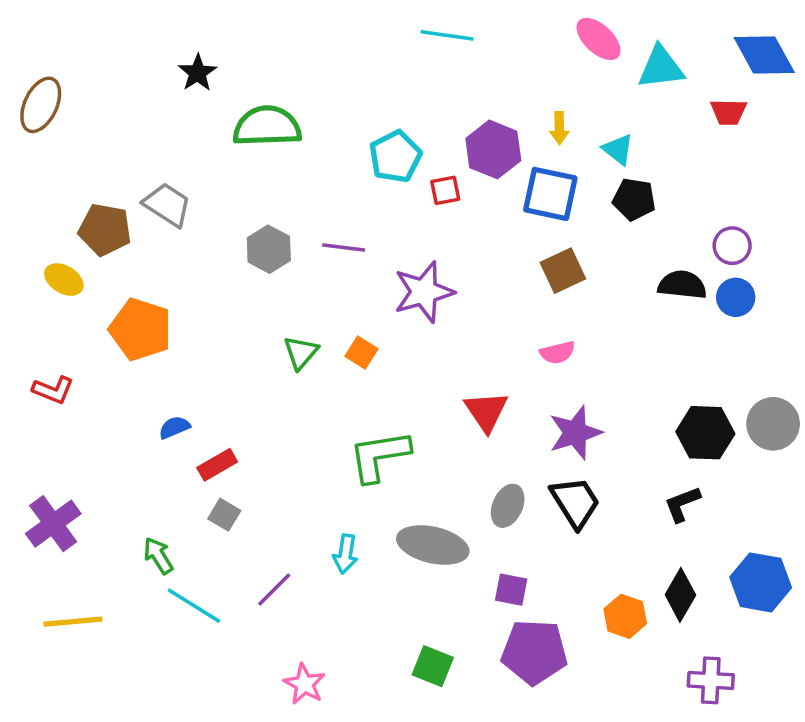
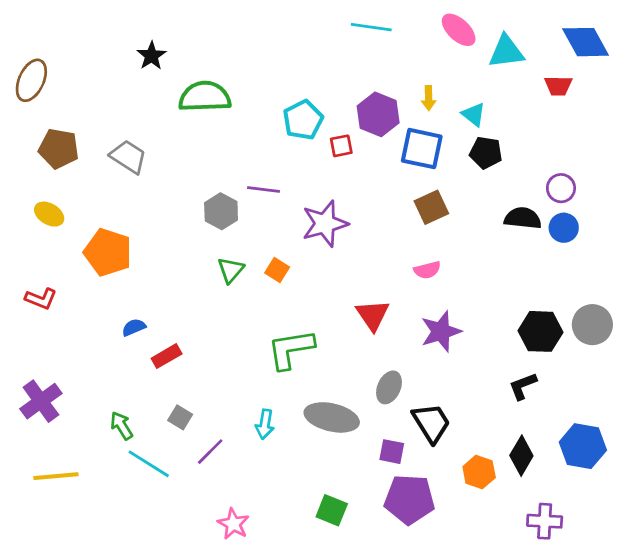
cyan line: (447, 35) -> (371, 27), moved
brown pentagon: (105, 230) -> (59, 149), moved
gray hexagon: (269, 249) -> (221, 211), moved
black trapezoid: (575, 502) -> (431, 423), moved
gray square: (224, 515) -> (180, 417), moved

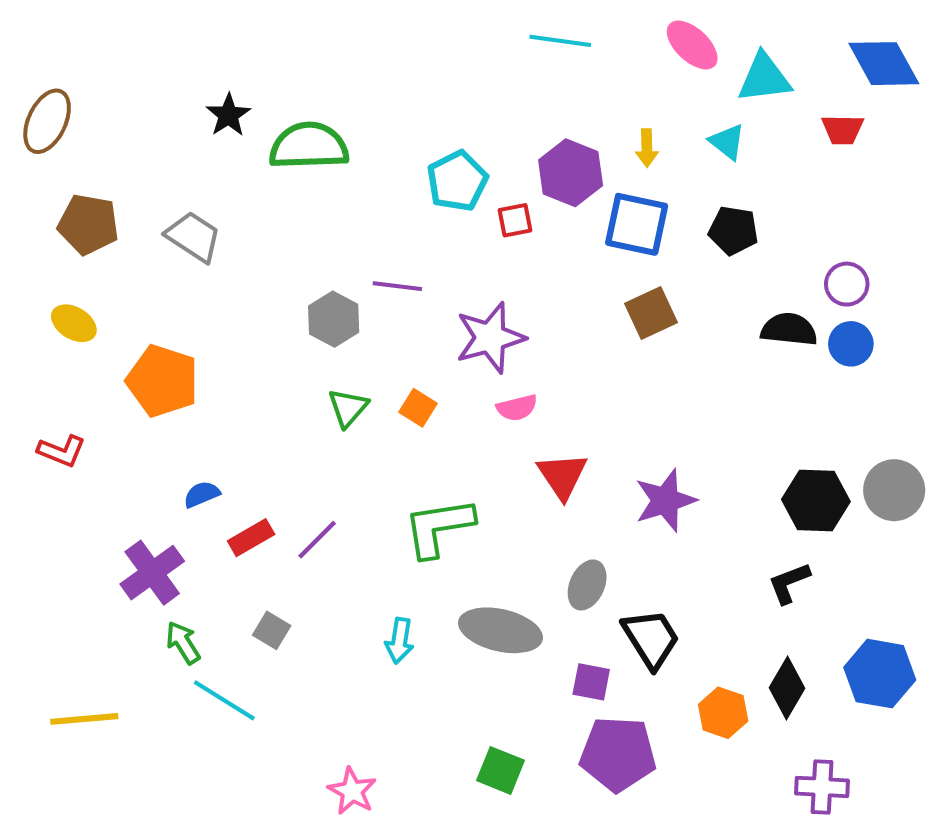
black star: (152, 56) -> (228, 115), moved
cyan triangle: (474, 114) -> (727, 142), moved
pink semicircle: (427, 270) -> (517, 408), moved
purple cross: (41, 401) -> (152, 573), moved
purple line: (210, 452) -> (317, 540), moved

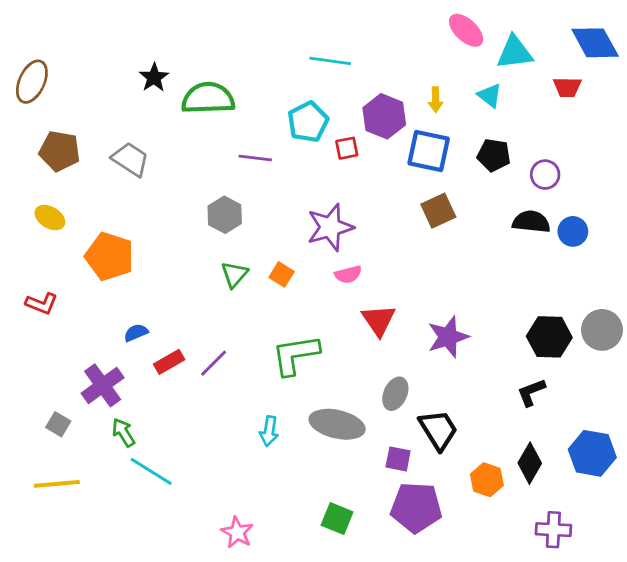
cyan line: (560, 41) -> (330, 61), moved
purple circle: (847, 284) -> (545, 175), moved
purple line: (397, 286) -> (255, 158), moved
gray square: (272, 630) -> (58, 424), moved

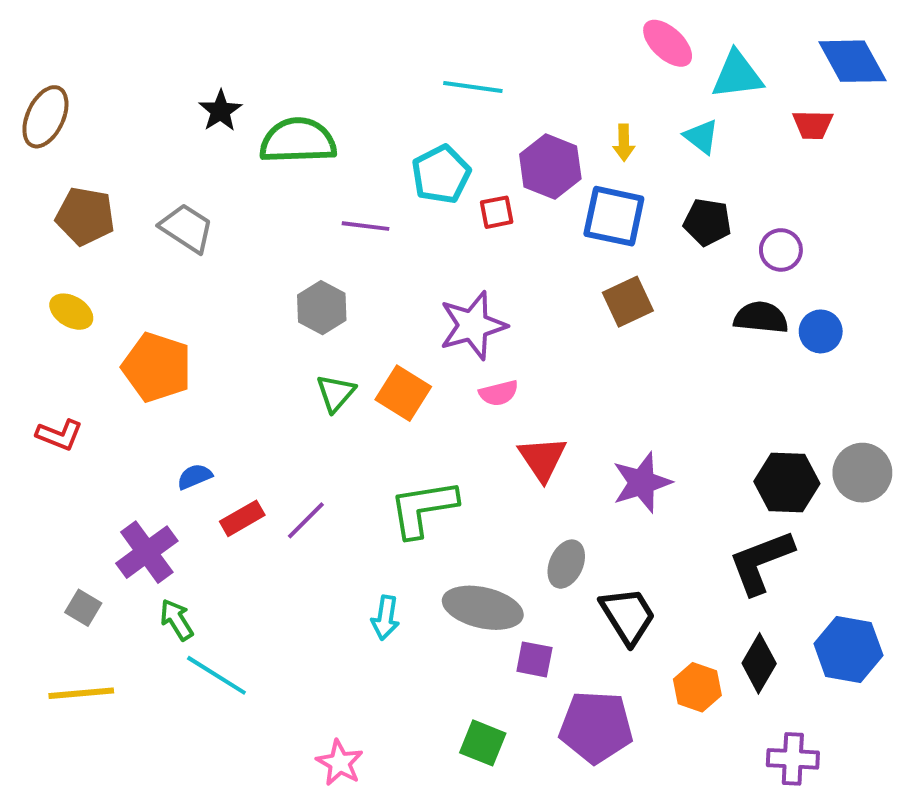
orange square: (282, 274) -> (403, 393), size x1.5
black L-shape: (531, 392) -> (761, 562), size x1.6
purple square: (398, 459) -> (534, 659), moved

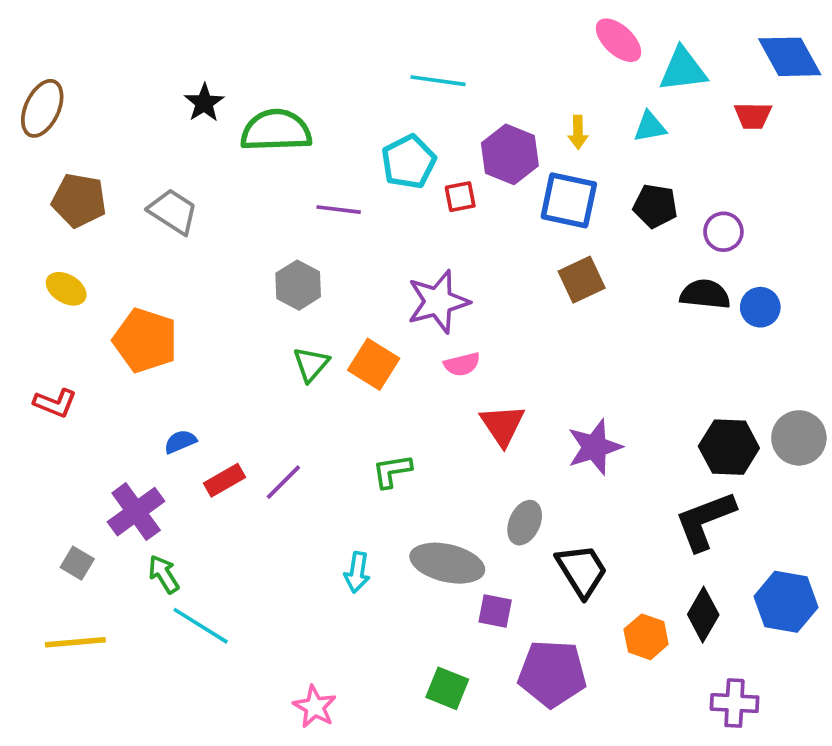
cyan triangle: (701, 137) -> (650, 127), turned -48
green L-shape: (423, 508) -> (392, 471), size x0.6

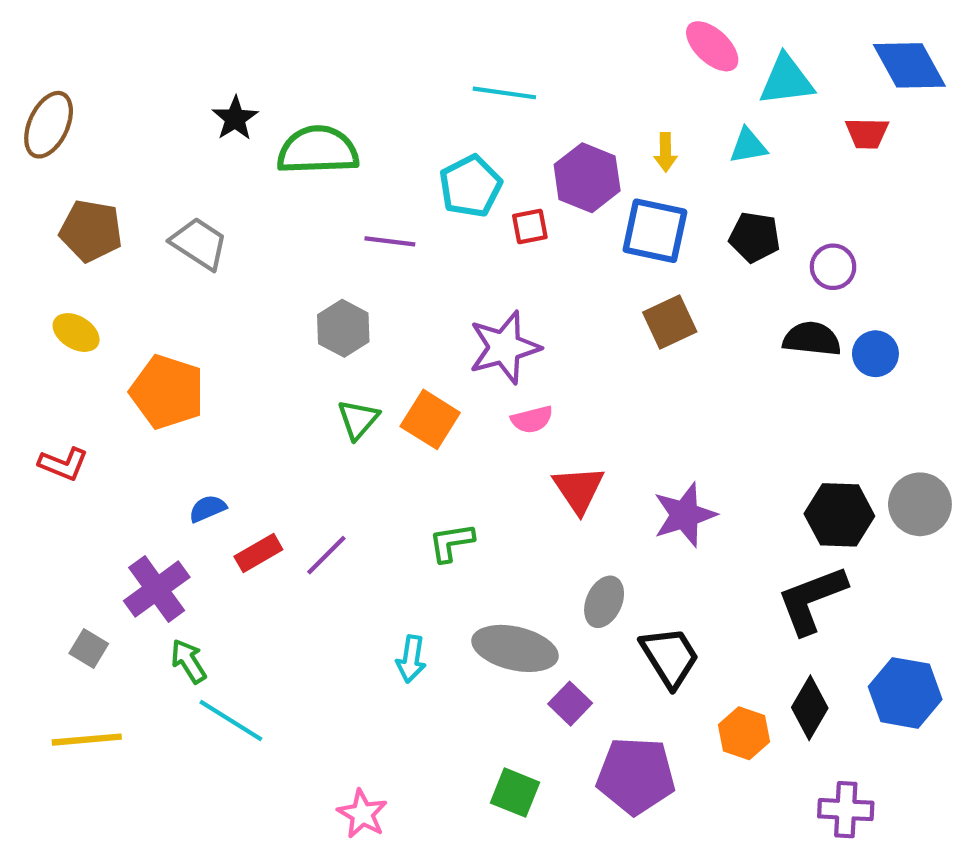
purple square: (495, 611) -> (570, 704), turned 33

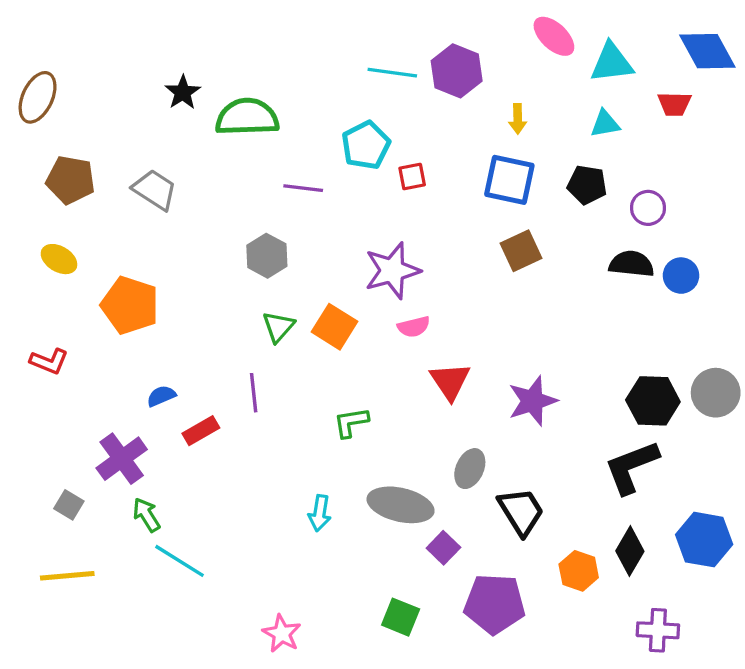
cyan triangle: (748, 146) -> (605, 124), moved
purple hexagon: (587, 178) -> (457, 71), moved
purple line: (326, 555) -> (254, 393), moved, turned -51

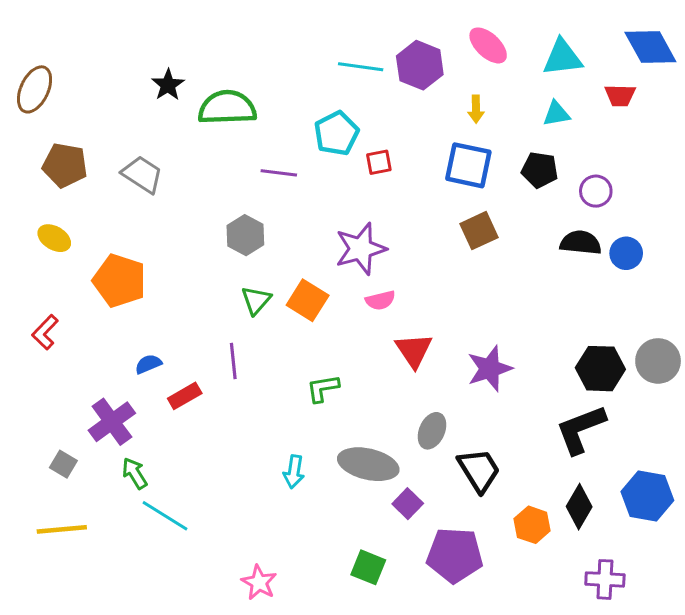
pink ellipse: (554, 36) -> (488, 45), moved
red L-shape: (49, 361) -> (45, 332), turned 112

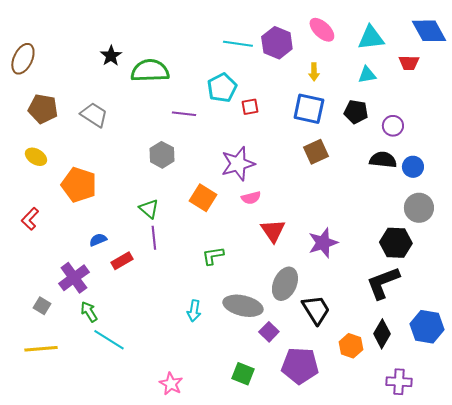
green triangle: (256, 300) -> (149, 209), moved, turned -30
gray circle: (658, 361) -> (419, 208), moved
gray ellipse: (432, 431) -> (285, 284), size x1.4

